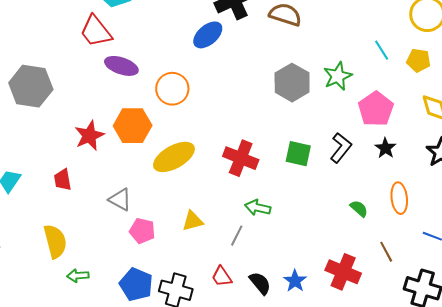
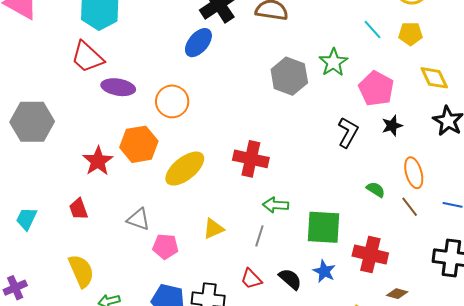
black star: (385, 148) -> (392, 126), turned 30
green square: (298, 154) -> (323, 227), moved, size x1.4
brown line: (386, 252) -> (410, 207), moved

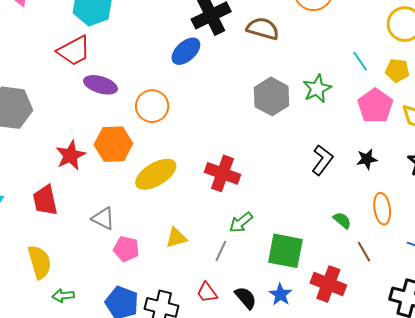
red trapezoid: (87, 57) -> (74, 51), turned -78
pink pentagon: (376, 89) -> (375, 106), moved
green arrow: (276, 205) -> (241, 222), turned -50
brown line: (410, 207) -> (364, 252), moved
red trapezoid: (79, 209) -> (45, 200), size x1.4

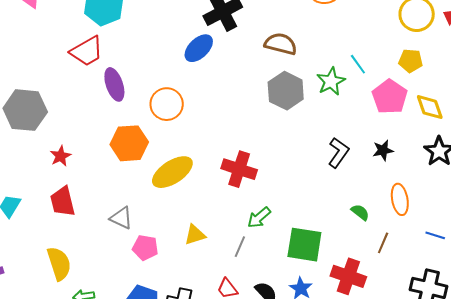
brown semicircle: (263, 29) -> (281, 44), moved
cyan line: (360, 61) -> (358, 64), moved
purple ellipse: (101, 85) -> (114, 84), turned 56
red star: (71, 155) -> (60, 156), moved, size x0.7
brown line: (364, 252) -> (383, 243), turned 55

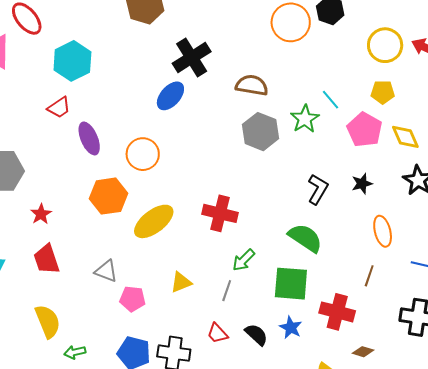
red trapezoid: (87, 51) -> (59, 108), size x0.7
green semicircle: (360, 212) -> (305, 238), moved, size x1.8

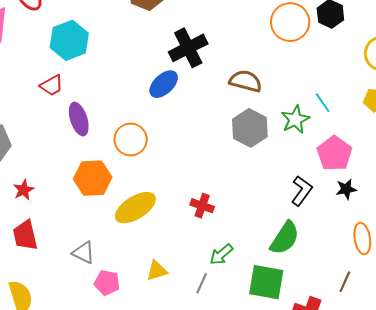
pink pentagon: (365, 130) -> (334, 153), moved
red cross: (220, 213) -> (202, 206), size x0.7
green semicircle: (305, 238) -> (285, 238), turned 84

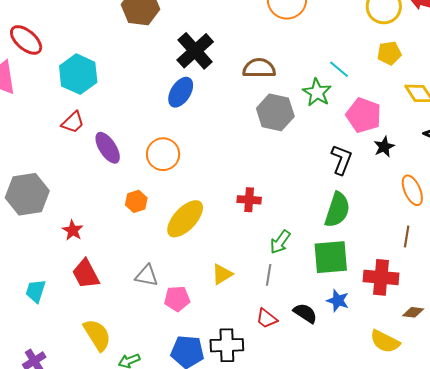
orange hexagon: (93, 178) -> (136, 201), size x0.6

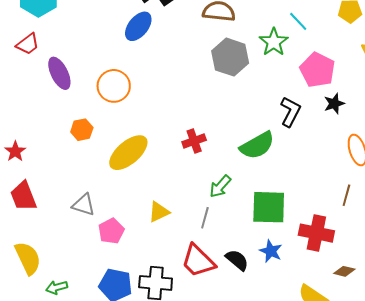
red cross: (249, 200) -> (194, 141), turned -30
green semicircle: (337, 210) -> (257, 145), moved, turned 36
pink pentagon: (177, 299) -> (111, 231), turned -30
red trapezoid: (267, 319) -> (198, 261), size x1.6

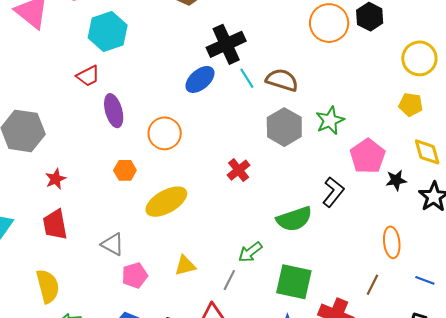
cyan line: (298, 21) -> (247, 78), moved
black star: (334, 104) -> (396, 180), moved
red cross: (194, 141) -> (239, 170), moved, turned -30

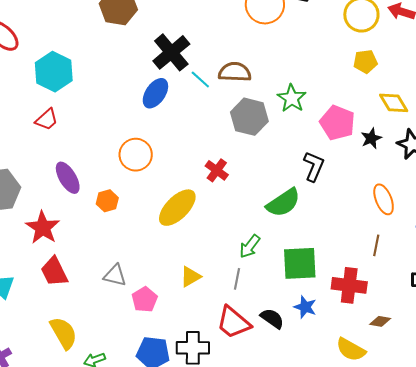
purple ellipse: (114, 111) -> (68, 178), moved
red star: (56, 179) -> (43, 228), size x1.6
yellow ellipse: (166, 202) -> (177, 208), moved

